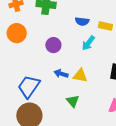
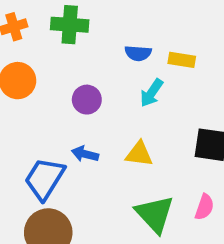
blue arrow: (61, 74) -> (85, 154), moved
green triangle: (73, 101) -> (155, 214), moved, size x1.6

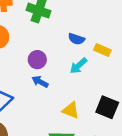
blue arrow: (85, 154) -> (40, 82), moved
yellow triangle: (139, 154) -> (71, 110), moved

